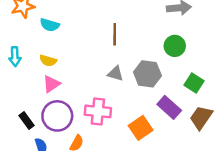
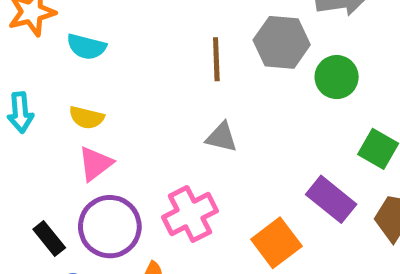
gray hexagon: (147, 74) -> (282, 42), moved
pink cross: (98, 111) -> (190, 214), turned -30

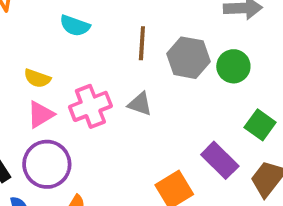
gray hexagon: (282, 42) -> (188, 58), moved
cyan semicircle: (86, 47) -> (75, 26), moved
pink cross: (190, 214) -> (90, 106), moved

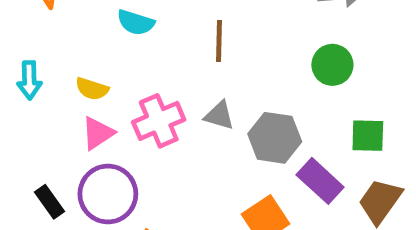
gray hexagon: (188, 58) -> (275, 138), moved
green square: (260, 125) -> (368, 136), turned -32

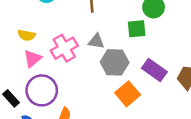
green square: (368, 136) -> (137, 29), moved
gray hexagon: (275, 138) -> (115, 62), moved

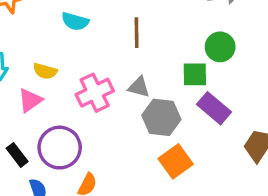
pink triangle: (32, 59) -> (30, 100), moved
purple rectangle: (154, 70) -> (214, 108), moved

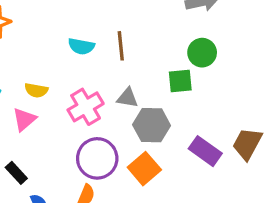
cyan semicircle: (75, 21) -> (81, 46), moved
purple rectangle: (214, 108) -> (205, 151), moved
purple circle: (60, 148) -> (97, 158), moved
orange square: (176, 161) -> (144, 169), moved

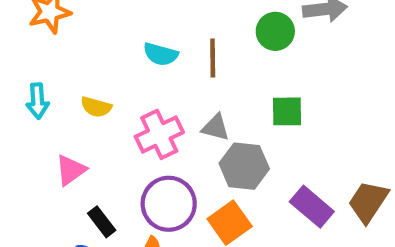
green circle: (202, 53) -> (275, 31), moved
pink triangle: (24, 119) -> (71, 170), moved
black rectangle: (16, 173) -> (102, 222), moved

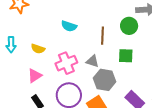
green circle: (275, 31) -> (129, 26), moved
brown line: (213, 58) -> (103, 36), moved
pink triangle: (71, 170) -> (35, 76), moved

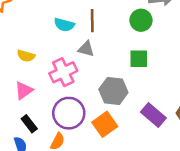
brown line: (103, 36) -> (92, 21), moved
gray triangle: (92, 61) -> (86, 49), moved

